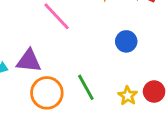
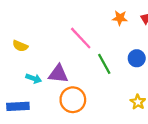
green line: (86, 87) -> (104, 64), moved

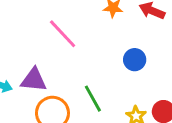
green line: (104, 64) -> (93, 99), moved

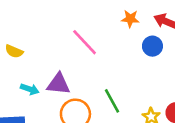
blue circle: (135, 60) -> (152, 46), moved

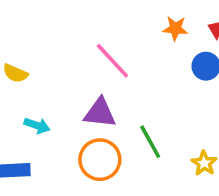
purple triangle: (58, 84) -> (100, 113), moved

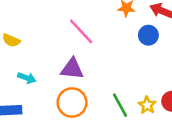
green line: (150, 142) -> (120, 105), moved

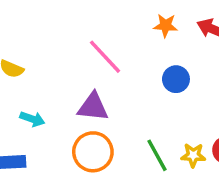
blue circle: (148, 35) -> (176, 79), moved
yellow star: (147, 105) -> (193, 155), turned -30

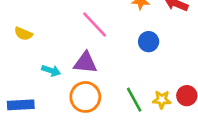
cyan arrow: (32, 119) -> (51, 71), moved

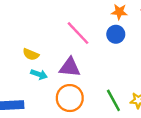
yellow semicircle: (23, 34) -> (31, 54), moved
blue circle: (149, 42) -> (116, 34), moved

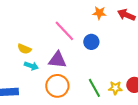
blue circle: (116, 34) -> (91, 42), moved

